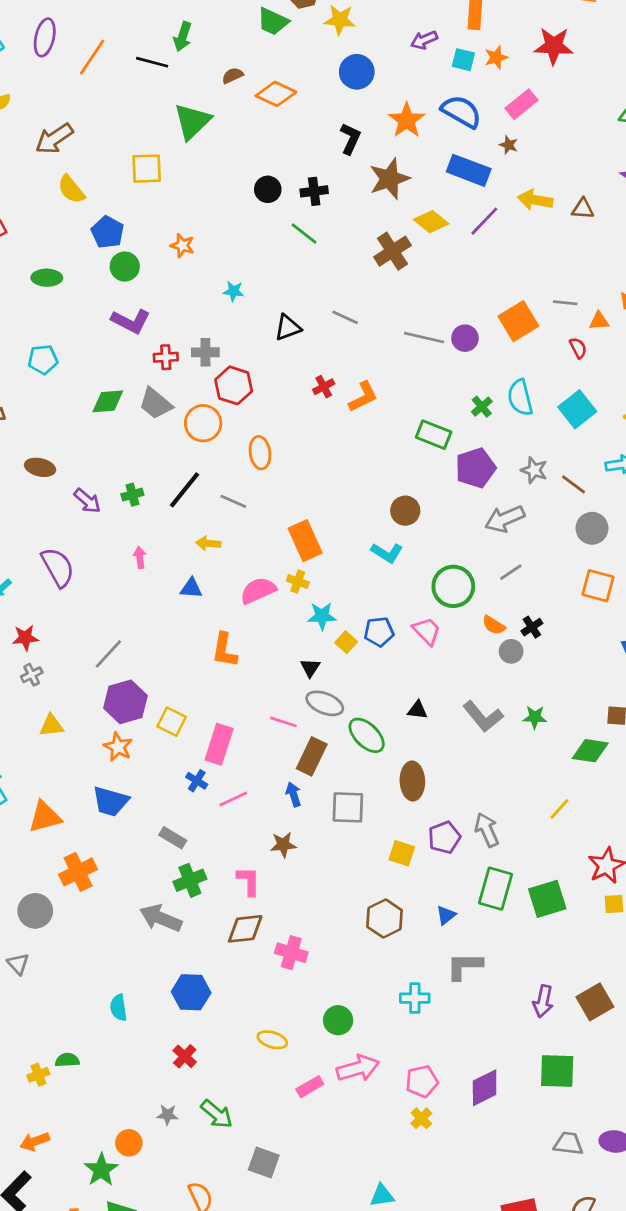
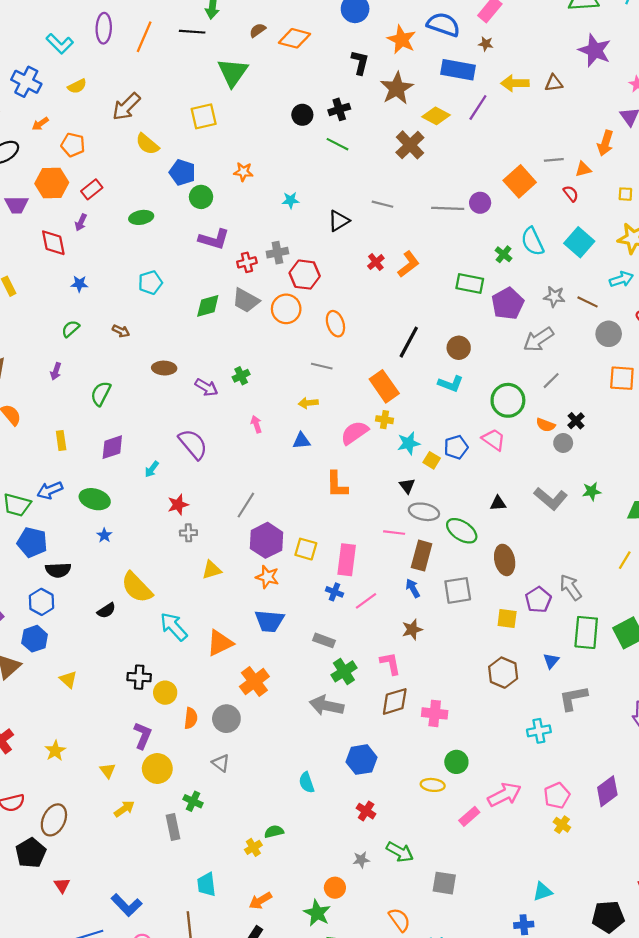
black line: (184, 490) -> (409, 342), moved
gray cross: (32, 675) -> (188, 533), turned 35
green circle: (338, 1020) -> (456, 762), moved

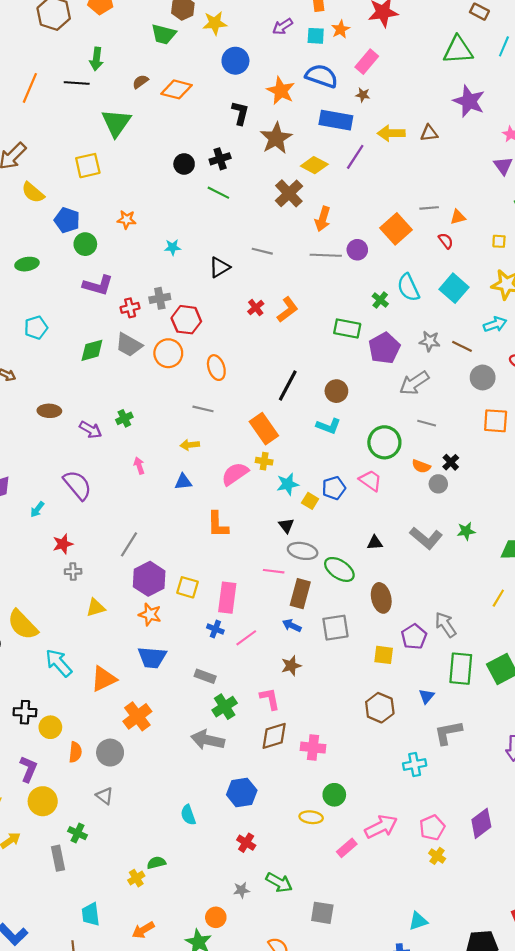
orange arrow: (605, 143) -> (323, 219), moved
gray line: (551, 381) -> (427, 423), turned 60
blue arrow: (413, 588) -> (292, 625), turned -36

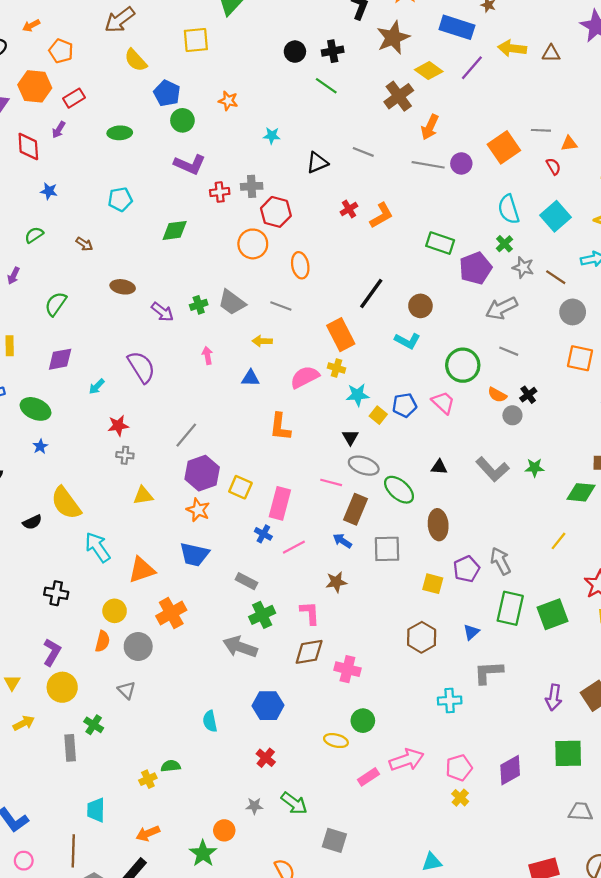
green cross: (380, 300) -> (504, 244), moved
gray trapezoid: (129, 345) -> (232, 302), moved
yellow circle: (50, 727) -> (115, 611), moved

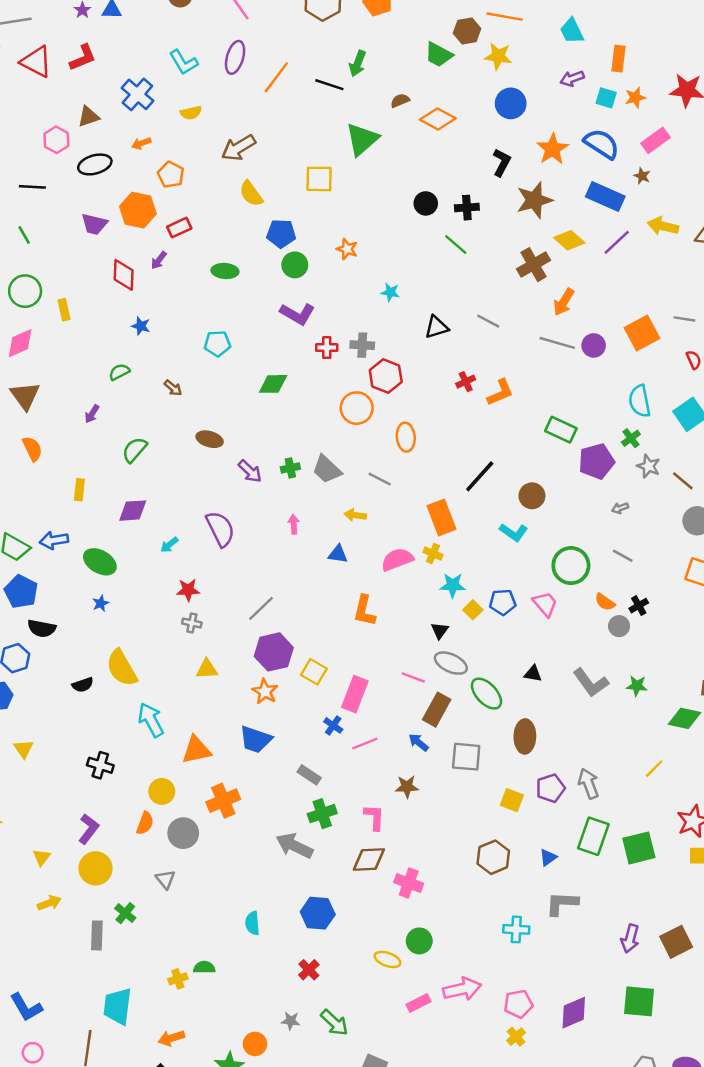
blue pentagon: (167, 93) -> (281, 234), turned -30
gray arrow: (501, 308) -> (620, 508), size x0.5
cyan trapezoid: (96, 810) -> (118, 1006), size x1.4

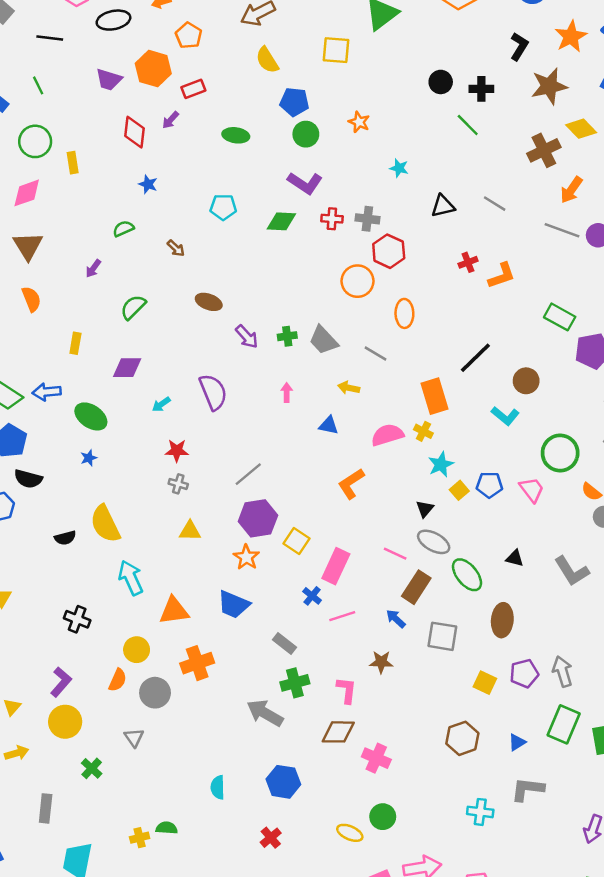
green diamond: (273, 384) -> (281, 221), moved
cyan star: (453, 585) -> (441, 464), turned -30
orange L-shape: (364, 611) -> (351, 484), turned 40
gray rectangle: (97, 935) -> (46, 808), moved

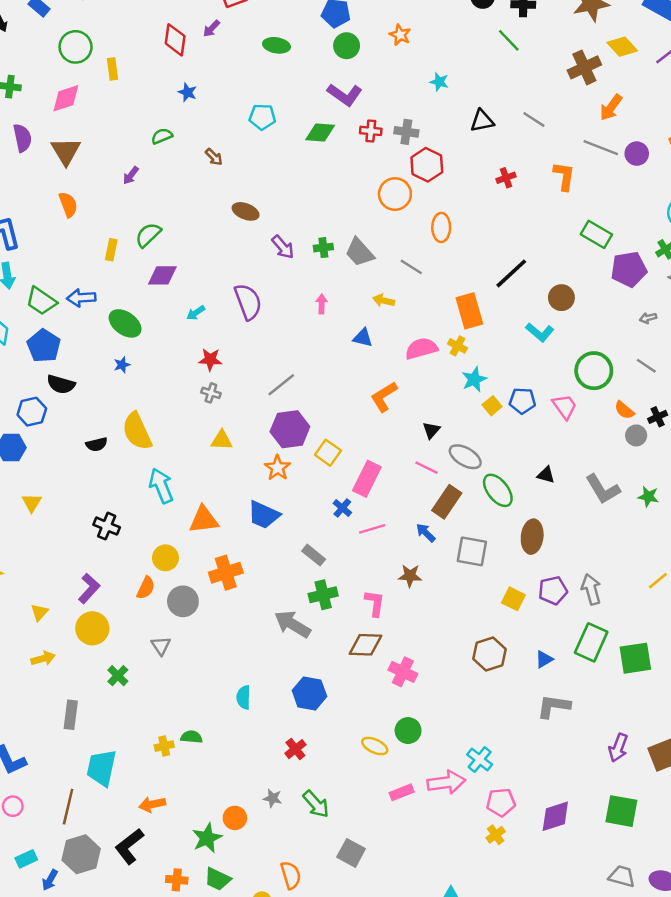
orange L-shape: (502, 276) -> (564, 176), moved, turned -64
green semicircle: (133, 307) -> (148, 235), moved
black triangle: (425, 509) -> (431, 430), moved
cyan cross: (480, 812) -> (480, 759), moved, turned 30

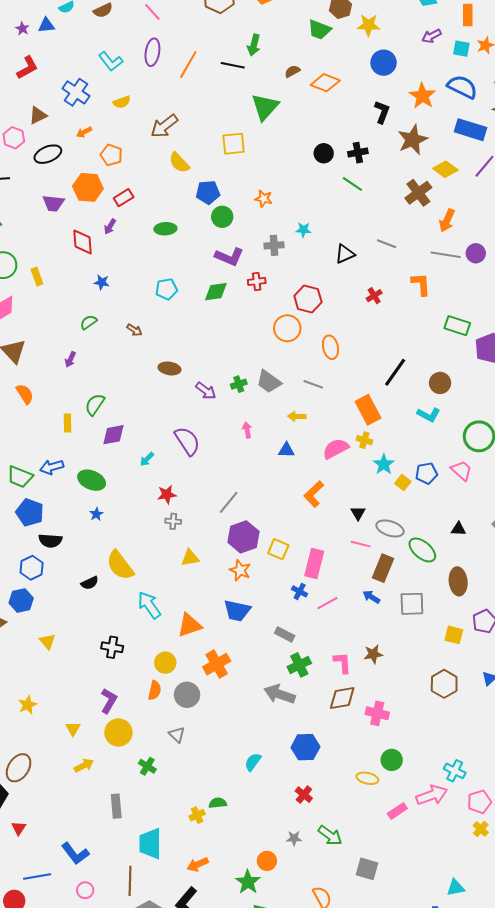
gray cross: (406, 132) -> (274, 245), moved
brown star: (410, 576) -> (373, 654), moved
cyan semicircle: (244, 697) -> (253, 762), turned 48

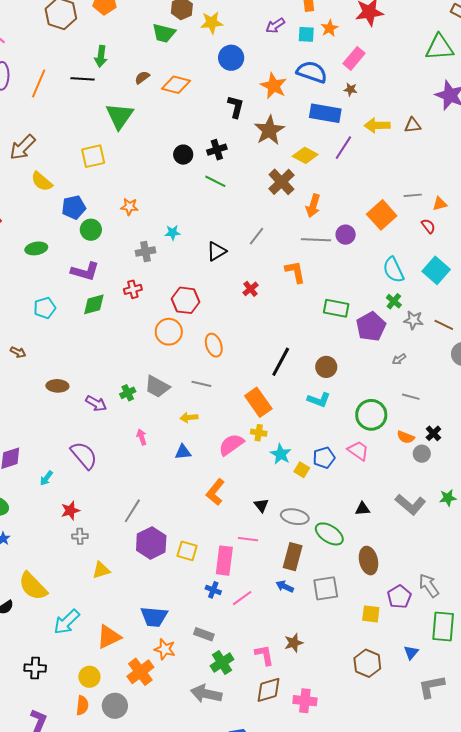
gray line: (387, 244) -> (256, 236), turned -66
purple L-shape: (229, 257) -> (85, 271), moved
pink line: (361, 544) -> (248, 539), moved
orange star: (240, 570) -> (165, 649), moved
cyan arrow: (149, 605) -> (67, 622), turned -92

